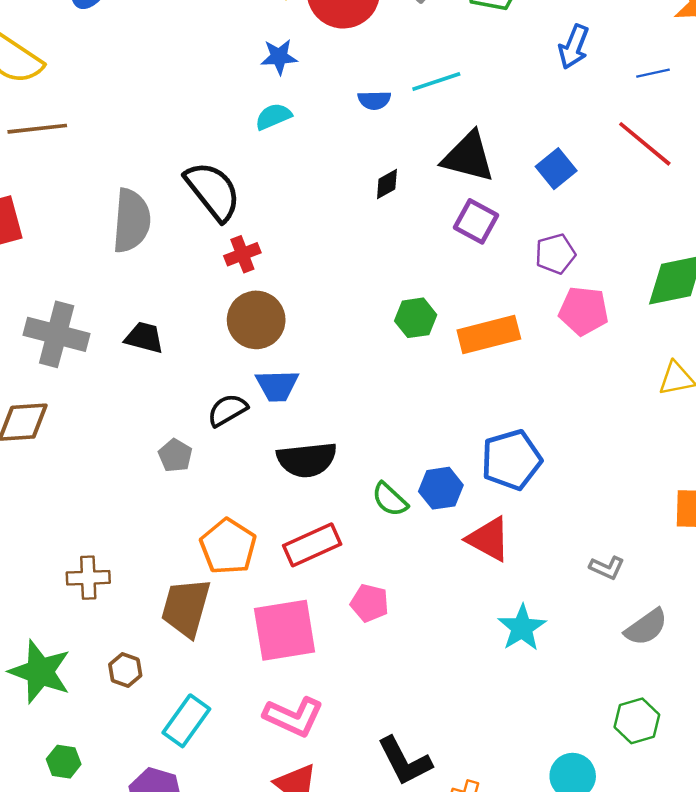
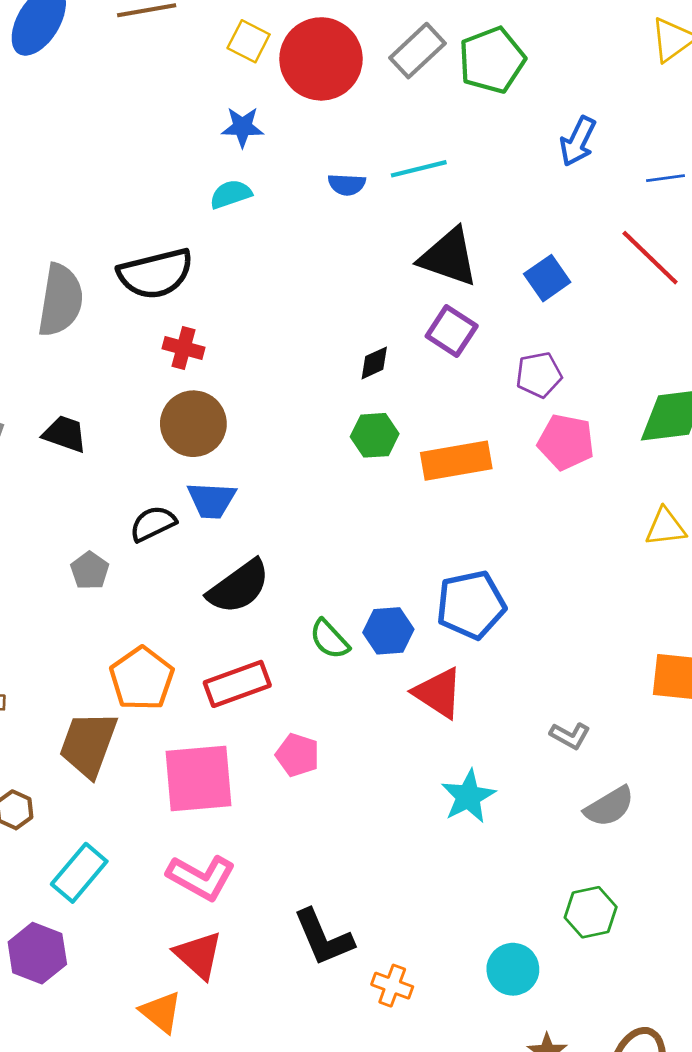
black diamond: (387, 184) -> (374, 363), moved
black semicircle: (213, 191) -> (155, 274), turned 110
red cross: (242, 254) -> (184, 348), turned 32
black semicircle: (307, 460) -> (239, 587), turned -34

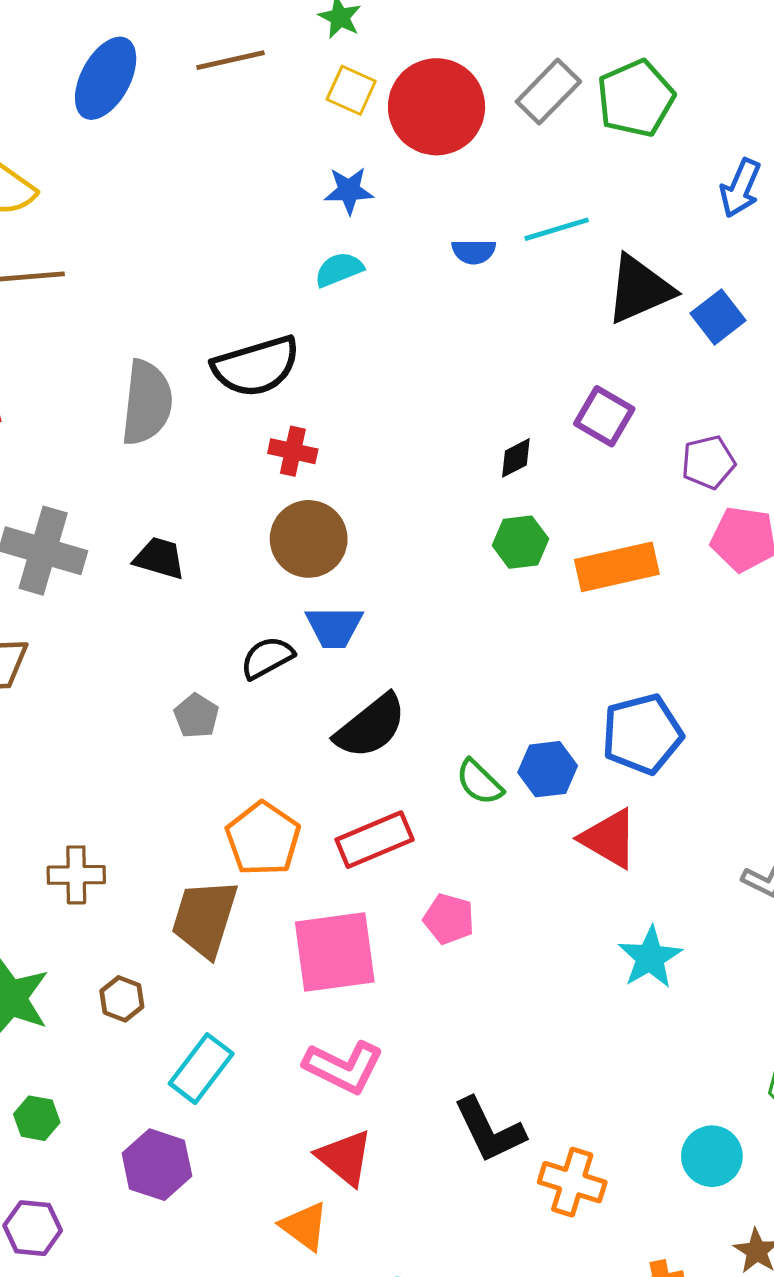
black triangle: (449, 257) -> (639, 289), moved, turned -40
blue square: (547, 278) -> (718, 317), moved
orange cross: (392, 986) -> (572, 1182), size x1.4

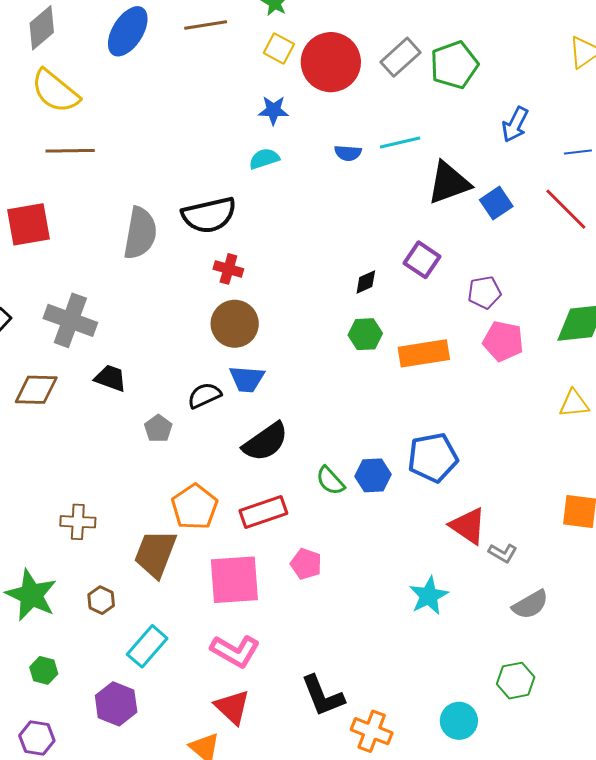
black trapezoid: (159, 558) -> (110, 378), moved
red triangle: (609, 838) -> (468, 526), moved

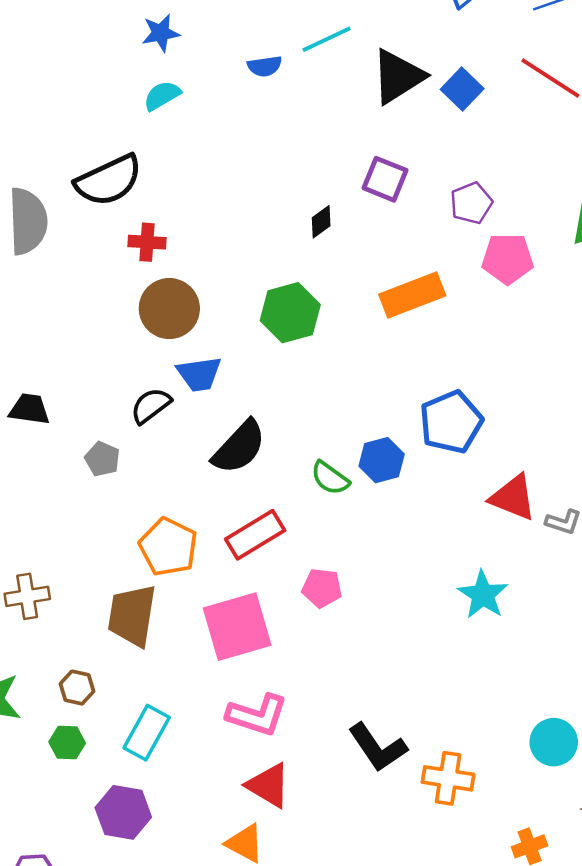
green hexagon: (365, 334) -> (290, 313), moved, size x1.4
green hexagon: (44, 670) -> (67, 743), moved

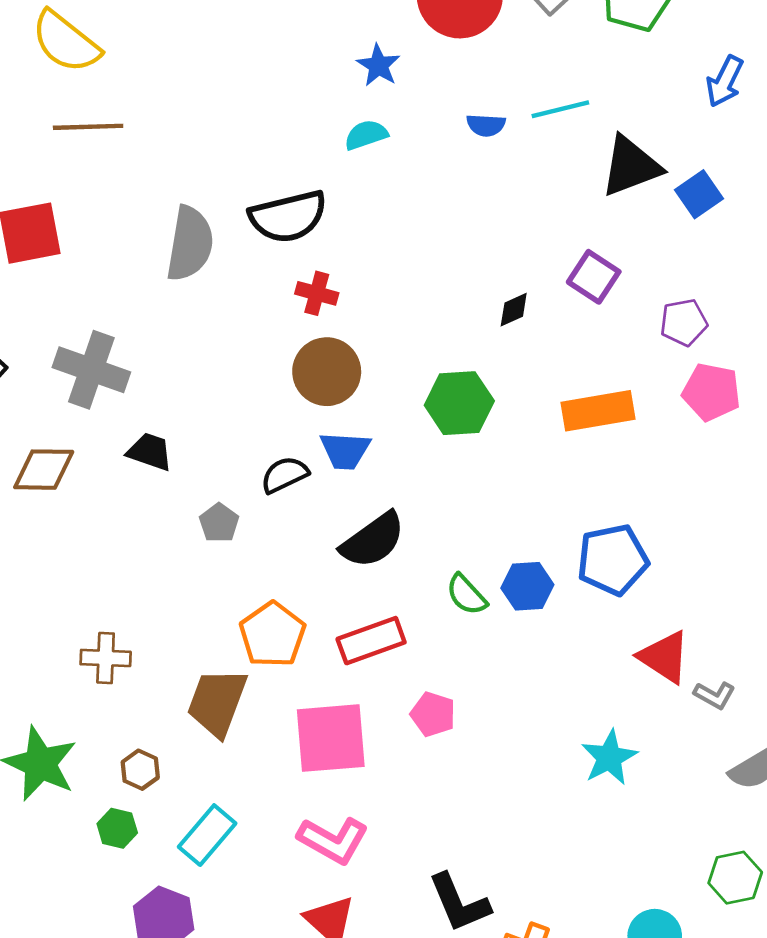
blue star: (161, 33) -> (378, 65), turned 30

